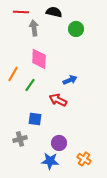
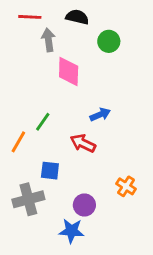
pink diamond: (39, 59) -> (69, 71), moved
orange line: (13, 74) -> (18, 142), moved
gray cross: (20, 139) -> (28, 199), size x1.5
orange cross: (84, 159) -> (126, 186), moved

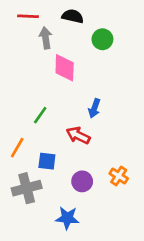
blue arrow: (100, 115) -> (94, 108), turned 132
orange line: (18, 142) -> (17, 148), moved
purple circle: (84, 205) -> (82, 181), moved

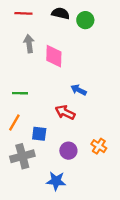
gray arrow: (46, 38) -> (29, 44), moved
green circle: (102, 39) -> (85, 20), moved
blue arrow: (94, 108) -> (79, 90), turned 98
green line: (40, 115) -> (20, 93), moved, turned 56

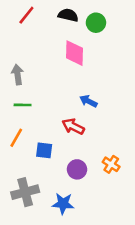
red line: (23, 13) -> (26, 15), turned -54
gray arrow: (29, 44) -> (18, 75), moved
pink diamond: (54, 56) -> (74, 53), moved
gray cross: (22, 156) -> (25, 192), moved

